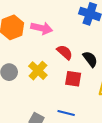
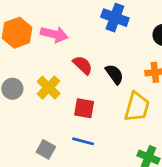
red square: (73, 79) -> (84, 108), moved

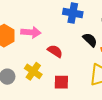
black semicircle: (114, 74) -> (90, 40), moved

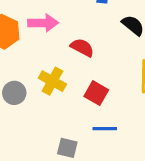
red square: (61, 82) -> (96, 93), turned 35

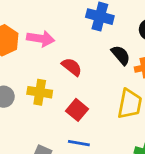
yellow cross: (52, 81) -> (40, 92), turned -30

